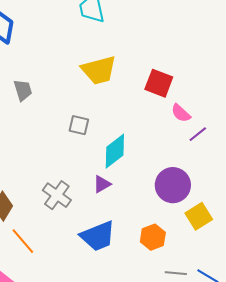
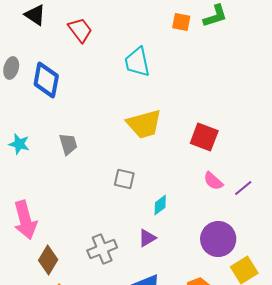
pink semicircle: (181, 113) -> (213, 181), moved
cyan diamond: (115, 151) -> (160, 205), size x0.6
gray cross: (57, 195) -> (102, 249), turned 32

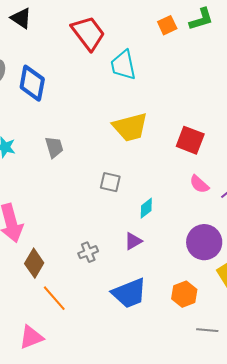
orange square: (181, 22) -> (167, 25), turned -36
red trapezoid: (80, 30) -> (88, 33), moved, size x1.4
gray cross: (102, 249) -> (88, 252), size x0.7

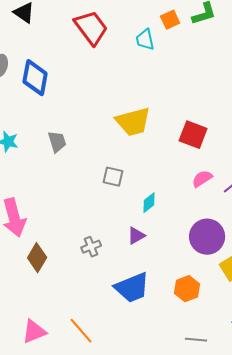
cyan trapezoid: (123, 65) -> (145, 40), moved, size x0.7
pink semicircle: (199, 184) -> (202, 179), turned 105
orange line: (54, 298) -> (81, 331), moved
gray line: (207, 330) -> (196, 340), moved

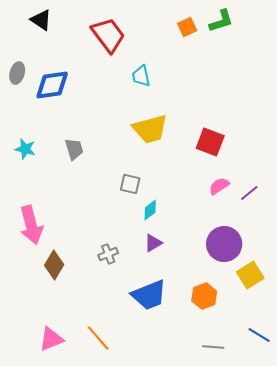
cyan trapezoid: (145, 40) -> (141, 76), moved
blue diamond: (35, 78) -> (52, 85), turned 72
cyan diamond: (149, 203) -> (150, 210), moved

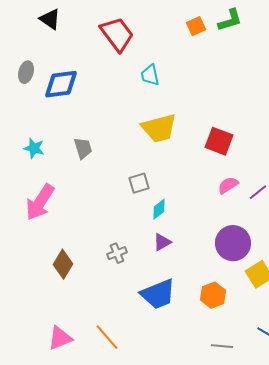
gray square: (130, 184) -> (139, 183), turned -30
pink arrow: (31, 225) -> (40, 202), moved, turned 48

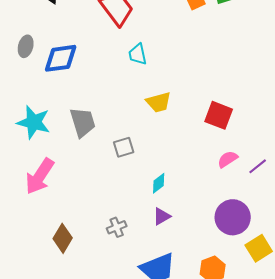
cyan trapezoid: (150, 75) -> (138, 54), moved
yellow trapezoid: (159, 128) -> (159, 102), size x0.7
cyan star: (34, 148) -> (34, 122), size x1.6
gray trapezoid: (83, 148) -> (83, 122), size x1.4
gray square: (139, 183) -> (124, 147), moved

